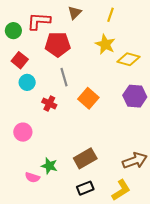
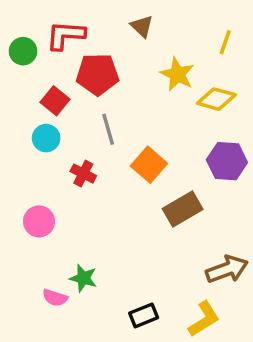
brown triangle: (75, 13) -> (142, 26), moved, turned -32
yellow line: (111, 15) -> (225, 42), moved
red square: (20, 60) -> (55, 101), moved
brown rectangle: (85, 158) -> (183, 209), moved

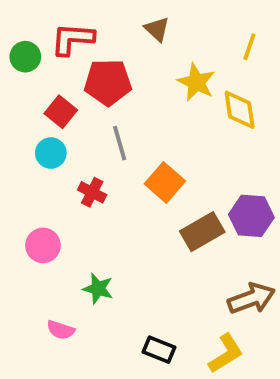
yellow diamond: (216, 99) -> (240, 110), turned 66
purple hexagon: (227, 161) -> (251, 216), moved
green star: (83, 278) -> (98, 289), moved
black rectangle: (144, 315) -> (159, 350), turned 44

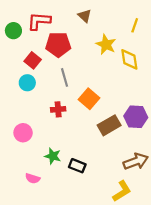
red cross: (92, 192) -> (58, 109), moved, turned -32
black rectangle: (159, 350) -> (77, 166), moved

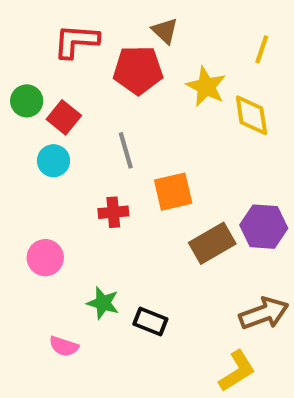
green circle: (13, 31) -> (27, 101), moved
red pentagon: (58, 44) -> (138, 70), moved
orange square: (89, 99) -> (173, 192), turned 36

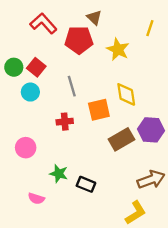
red L-shape: (76, 41) -> (43, 23), turned 44
green circle: (27, 101) -> (14, 67), moved
yellow diamond: (251, 115) -> (126, 94), moved

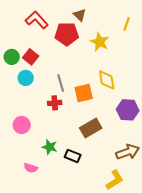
gray line: (72, 86) -> (61, 83), moved
brown rectangle: (121, 139) -> (91, 128), moved

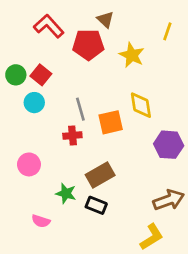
brown rectangle: (91, 128) -> (100, 175), moved

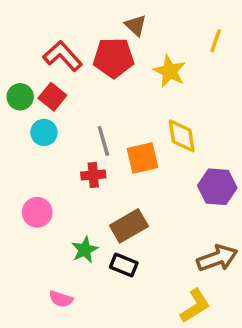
red L-shape: (49, 26) -> (63, 56), moved
green star: (66, 193) -> (85, 250), turned 30
pink semicircle: (41, 221) -> (61, 299), moved

